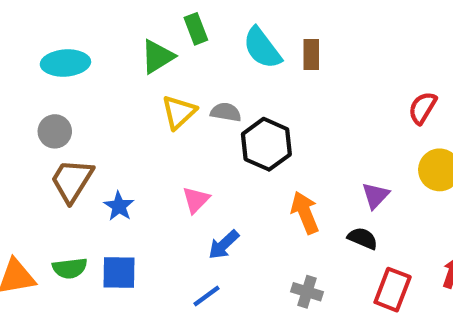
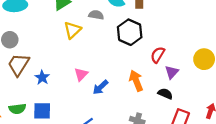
red semicircle: (422, 108) -> (158, 55), moved
gray semicircle: (226, 112) -> (96, 15), moved
black hexagon: (266, 144) -> (130, 32), moved
blue arrow: (224, 245) -> (100, 87), moved

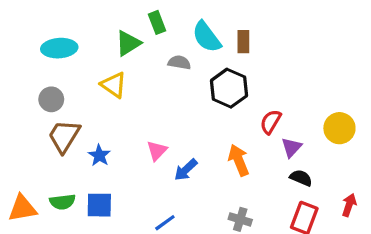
yellow triangle: (72, 30) -> (114, 85), moved, turned -42
black semicircle: (165, 94) -> (301, 178), moved

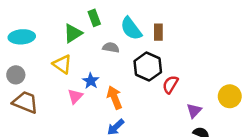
red semicircle: (271, 122) -> (170, 84), moved
brown trapezoid: (64, 136) -> (25, 102), turned 80
pink triangle: (157, 151) -> (75, 96), moved
blue star: (99, 155) -> (91, 81), moved
orange arrow: (239, 160) -> (114, 97), moved

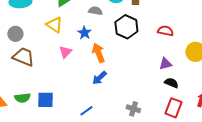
blue star: (91, 81) -> (84, 33), moved
red semicircle: (170, 84) -> (165, 31), moved, turned 70
purple triangle: (194, 111) -> (165, 64), turned 32

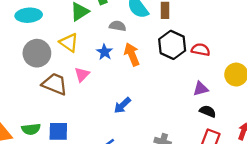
black hexagon: (126, 27) -> (172, 45), moved
gray circle: (15, 34) -> (37, 53), moved, size x1.5
orange arrow: (98, 53) -> (132, 54), moved
brown trapezoid: (23, 57) -> (55, 84), moved

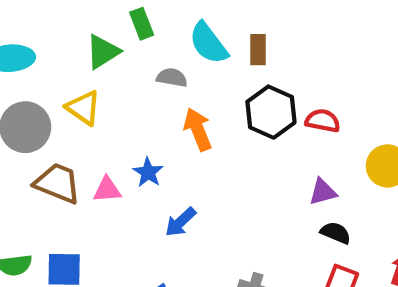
blue star: (105, 52) -> (148, 172), moved
pink triangle: (82, 75) -> (107, 190), moved, turned 42

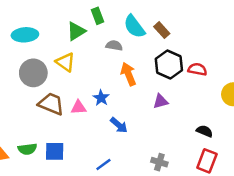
brown rectangle: (258, 50) -> (162, 30), turned -42
purple triangle: (323, 192) -> (161, 101), moved
blue arrow: (180, 222) -> (119, 125), turned -96

